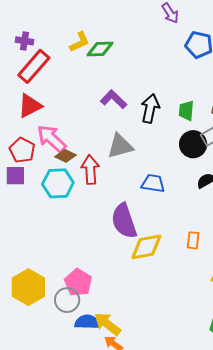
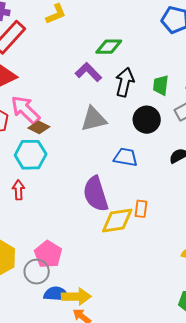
green diamond: (100, 49) -> (109, 47), moved
black circle: (193, 144) -> (147, 120), moved
red arrow: (90, 170) -> (18, 190), moved, size x0.7
orange rectangle: (193, 240) -> (141, 209), moved
yellow arrow: (107, 324) -> (76, 297), turned 140

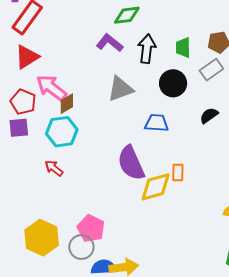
brown diamond: (39, 127) -> (67, 104), turned -50
red arrow: (18, 190) -> (54, 168), turned -42

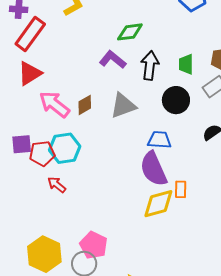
red pentagon: (23, 102) -> (42, 153), moved, turned -30
brown diamond: (67, 104) -> (85, 105), moved
purple semicircle: (131, 163) -> (153, 169), moved

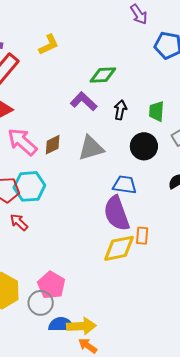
black arrow: (150, 65) -> (120, 110), size x0.7

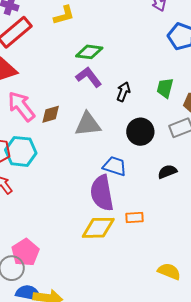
green diamond: (103, 75) -> (89, 52), moved
green trapezoid: (157, 111) -> (165, 88), moved
orange rectangle: (142, 236) -> (135, 217), moved, turned 72

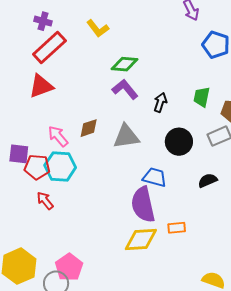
yellow L-shape: (64, 15) -> (98, 28), turned 70
pink arrow: (21, 106) -> (58, 136), moved, size x0.7

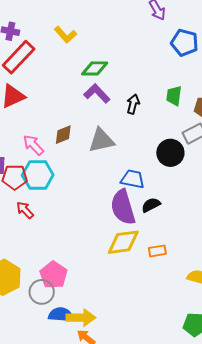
black circle: (179, 142) -> (170, 153), moved
black semicircle: (208, 180) -> (151, 205), moved
orange rectangle: (177, 228) -> (157, 251), moved

